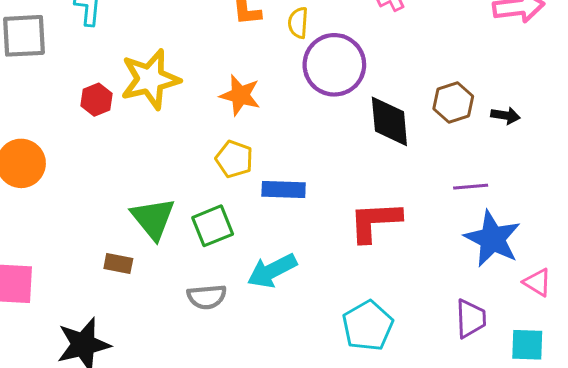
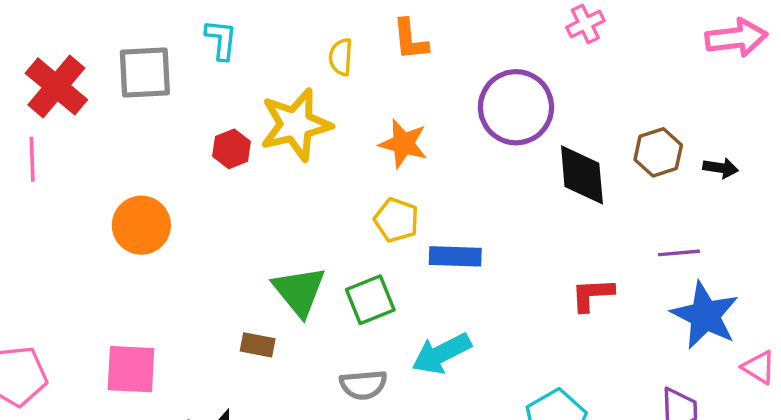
yellow semicircle: (298, 23) -> (341, 57), moved
red L-shape: (375, 221) -> (592, 295), moved, size x0.7

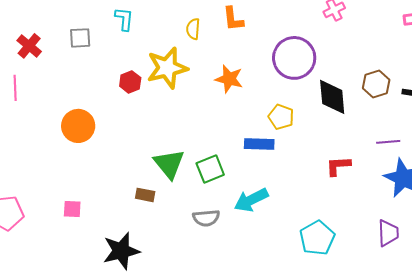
gray square: (145, 73) -> (80, 38), size x0.7
red cross: (56, 86) -> (29, 46), size x0.7
yellow pentagon: (396, 220) -> (281, 117), moved
pink square: (131, 369) -> (72, 209), size x0.6

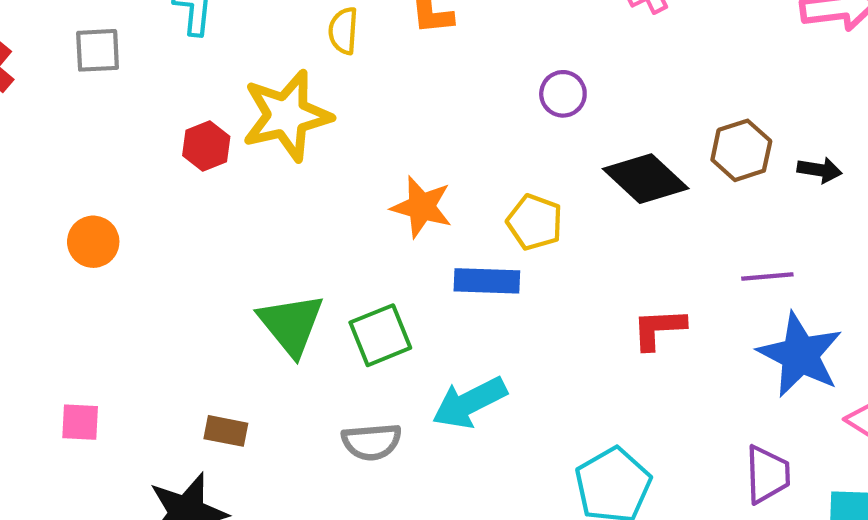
purple circle: (294, 58) -> (563, 94), size x0.5
orange star: (229, 79) -> (422, 207), moved
black diamond: (332, 97) -> (646, 179), turned -42
orange circle: (78, 126) -> (93, 242), size x0.7
brown rectangle: (145, 195) -> (226, 431), moved

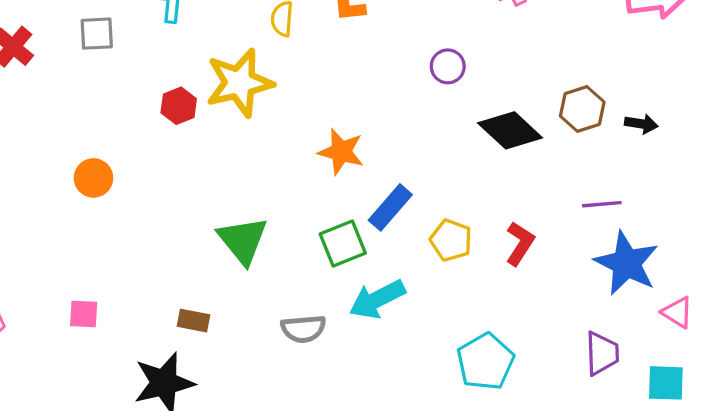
yellow pentagon: (535, 222) -> (451, 240), moved
blue rectangle: (487, 281) -> (390, 207), turned -51
red L-shape: (659, 329) -> (520, 244), turned 126
green square: (380, 335) -> (343, 244), moved

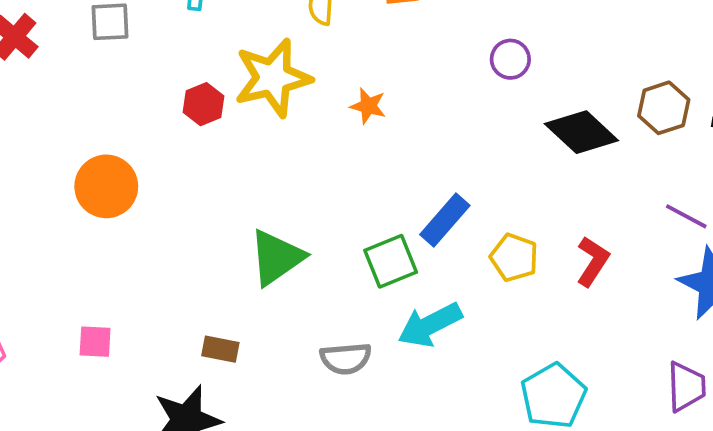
orange star: (341, 152) -> (368, 106), moved, size x0.7
orange circle: (93, 178) -> (106, 186), size x1.4
purple line: (602, 204) -> (686, 216), turned 33
green triangle: (243, 240) -> (277, 257), turned 34

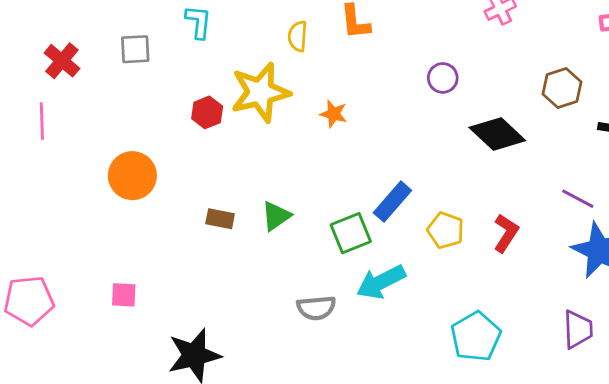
brown hexagon: (664, 108) -> (562, 88), moved
green triangle: (277, 257) -> (276, 216), moved, size x0.7
brown rectangle: (220, 349) -> (220, 219), moved

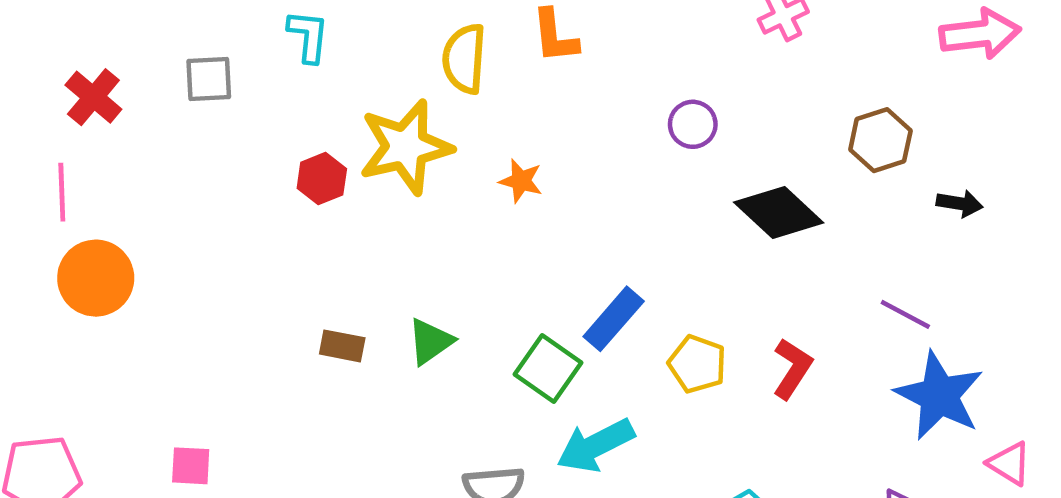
yellow semicircle: (298, 36) -> (464, 59), size x1.4
orange circle: (132, 176) -> (96, 278), moved
green square: (351, 233) -> (548, 369), turned -33

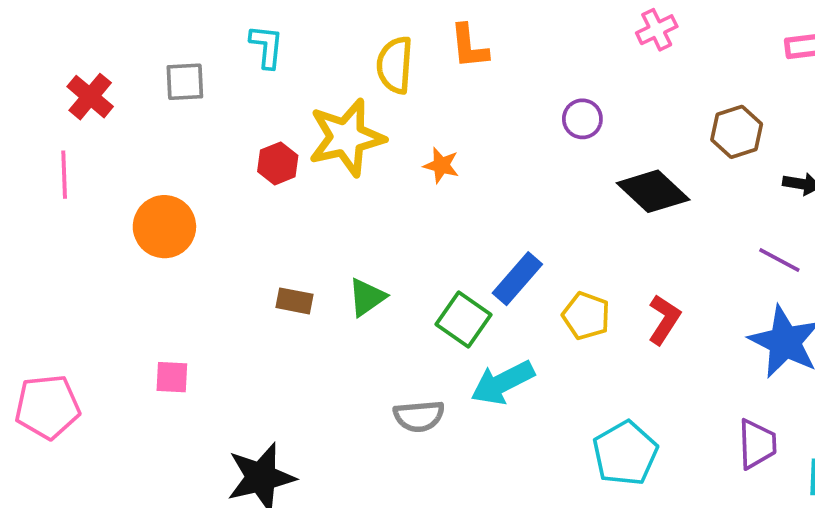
orange circle: (96, 278) -> (164, 227), moved
purple line: (905, 314) -> (779, 260), moved
pink square: (191, 466) -> (172, 377), moved

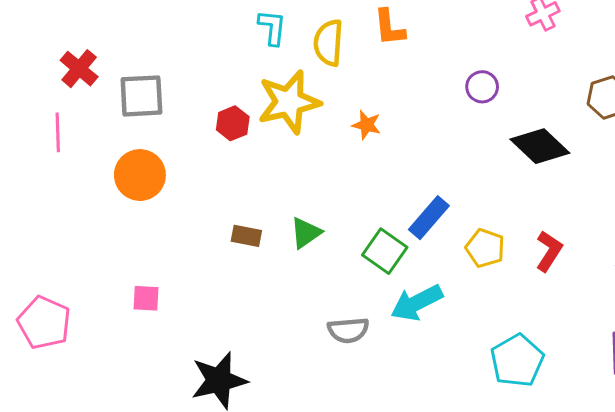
cyan L-shape: (267, 46) -> (272, 28), moved
gray square: (185, 82) -> (141, 96), moved, size x1.4
pink pentagon: (47, 407) -> (44, 323), turned 30

